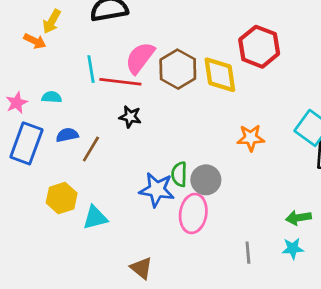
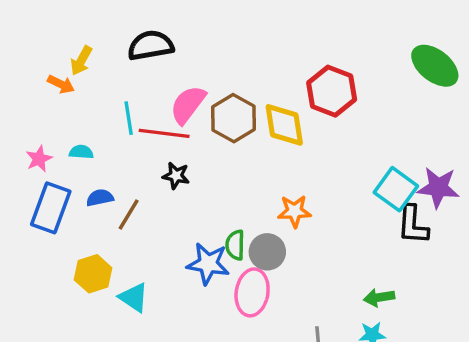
orange star: (251, 138) -> (294, 211), moved
cyan triangle: (95, 218) -> (134, 298), turned 48

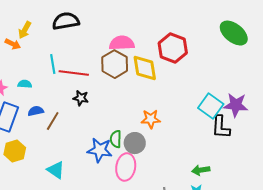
pink semicircle: (188, 105) -> (122, 43), moved, turned 50
yellow hexagon: (93, 274) -> (15, 151), moved

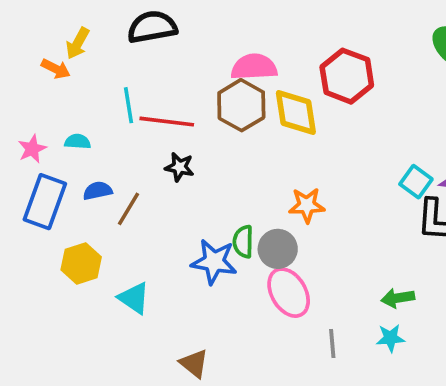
cyan square: (211, 106) -> (416, 182), size x0.7
yellow hexagon: (15, 151) -> (81, 263), moved
pink ellipse: (126, 167) -> (289, 293), moved, turned -40

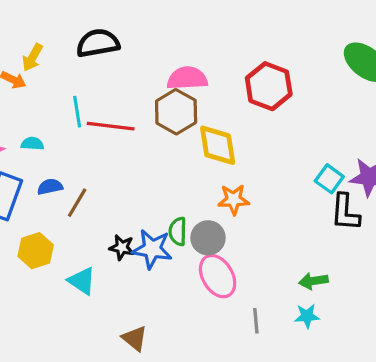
yellow diamond: (296, 112) -> (218, 145), moved
black star: (179, 167) -> (122, 247), moved

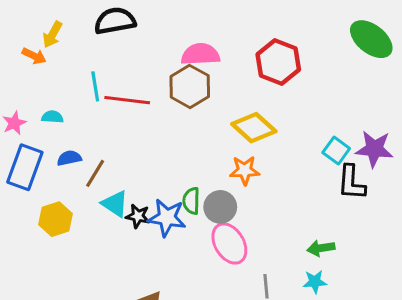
yellow diamond: (218, 145) -> (254, 128), moved, turned -39
cyan triangle: (82, 281) -> (115, 204), moved

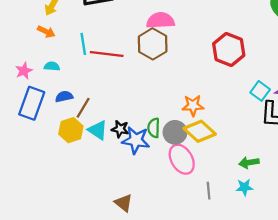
orange arrow: (34, 56) -> (46, 32), moved
red hexagon: (278, 62) -> (229, 50), moved
yellow diamond: (254, 128) -> (200, 131), moved
black star: (138, 216) -> (120, 129), moved
yellow hexagon: (55, 219) -> (71, 130), moved

